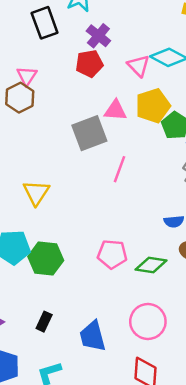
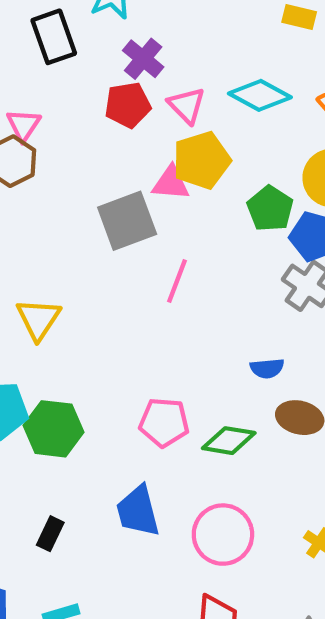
pink triangle: (138, 66) -> (187, 105), moved
yellow pentagon: (153, 106) -> (202, 160), moved
blue trapezoid: (93, 336) -> (138, 511), moved

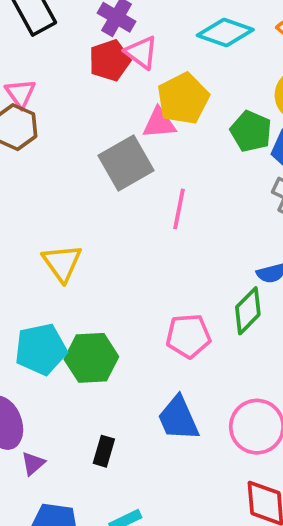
pink triangle: (187, 105) -> (141, 52), moved
green diamond: (229, 441) -> (248, 311), moved, turned -45

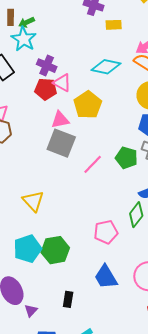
red pentagon: (110, 60) -> (46, 89), turned 30
pink triangle: (159, 123) -> (60, 120), moved
green pentagon: (251, 131) -> (126, 158), moved
gray square: (126, 163) -> (61, 143), turned -32
pink line: (179, 209) -> (93, 164), turned 40

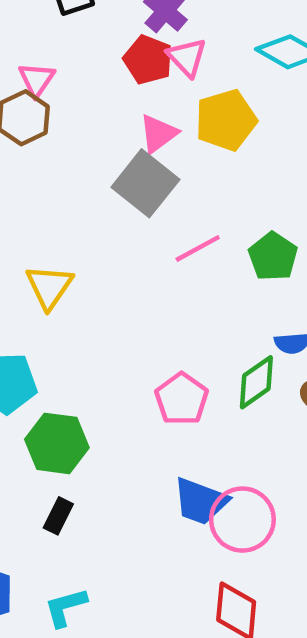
pink triangle: (60, 120) -> (158, 134), turned -42
pink pentagon: (106, 232) -> (182, 399), turned 30
green hexagon: (55, 250) -> (57, 443), moved
blue trapezoid: (106, 277) -> (200, 501), moved, turned -56

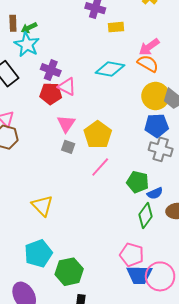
yellow pentagon: (226, 120) -> (98, 135), moved
gray square: (145, 183) -> (68, 147), size x0.5
green pentagon: (273, 256) -> (138, 182), moved
pink pentagon: (182, 399) -> (132, 255), moved

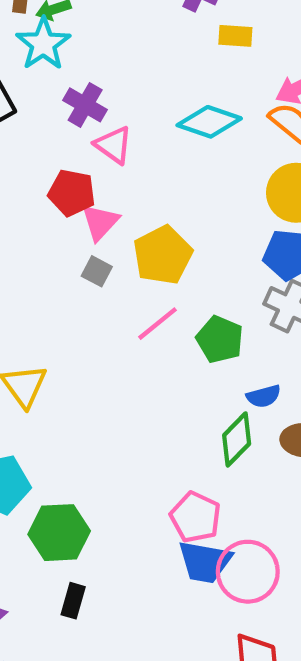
red pentagon: (51, 94) -> (72, 193), moved
green pentagon: (138, 182) -> (220, 339), moved

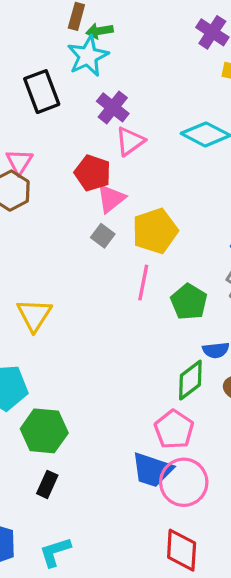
pink triangle: (114, 145) -> (130, 141), turned 40
pink line: (158, 324) -> (143, 283), turned -48
pink pentagon: (195, 517) -> (174, 429), moved

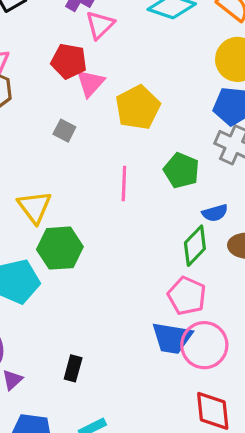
gray square: (103, 236) -> (64, 131), moved
pink line: (143, 283) -> (124, 183), moved
green hexagon: (44, 431) -> (60, 248), moved

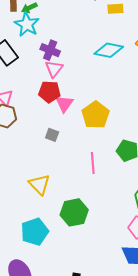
pink triangle: (100, 25) -> (54, 69), moved
green hexagon: (60, 248) -> (74, 212), moved

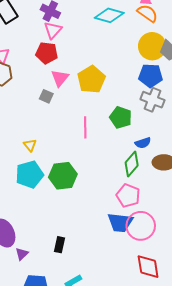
pink triangle: (64, 104) -> (60, 78), moved
yellow triangle: (39, 184) -> (30, 145), size x0.6
cyan pentagon: (35, 232) -> (29, 174), moved

